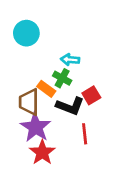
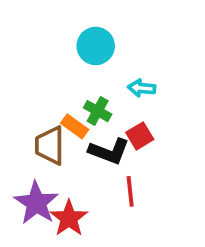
cyan circle: (26, 33) -> (96, 46), moved
cyan arrow: (70, 60) -> (142, 88), moved
purple star: (36, 127) -> (36, 203), moved

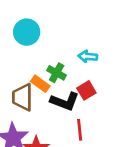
cyan circle: (96, 46) -> (27, 32), moved

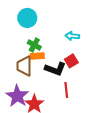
green cross: (57, 73) -> (34, 45), moved
orange rectangle: (40, 84) -> (37, 56), turned -40

